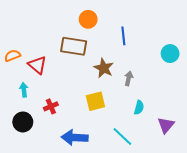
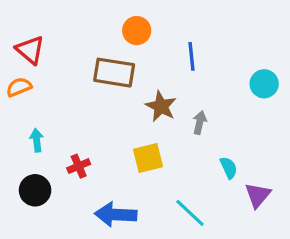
red triangle: (37, 65) -> (30, 50), moved
cyan semicircle: (139, 107) -> (229, 168), moved, turned -40

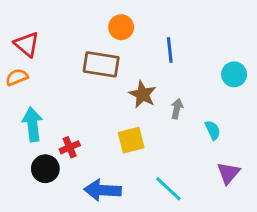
cyan arrow: (37, 140) -> (32, 124), size x1.6
cyan semicircle: (229, 168) -> (213, 130), moved
black circle: (35, 190) -> (45, 169), moved

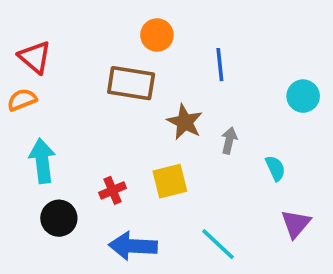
red cross: (70, 147) -> (113, 190), moved

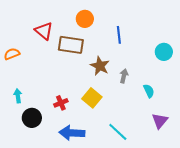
red triangle: (35, 57) -> (44, 31), moved
cyan arrow: (42, 161) -> (18, 96), moved, size x0.6
yellow square: (170, 181) -> (92, 98), turned -36

